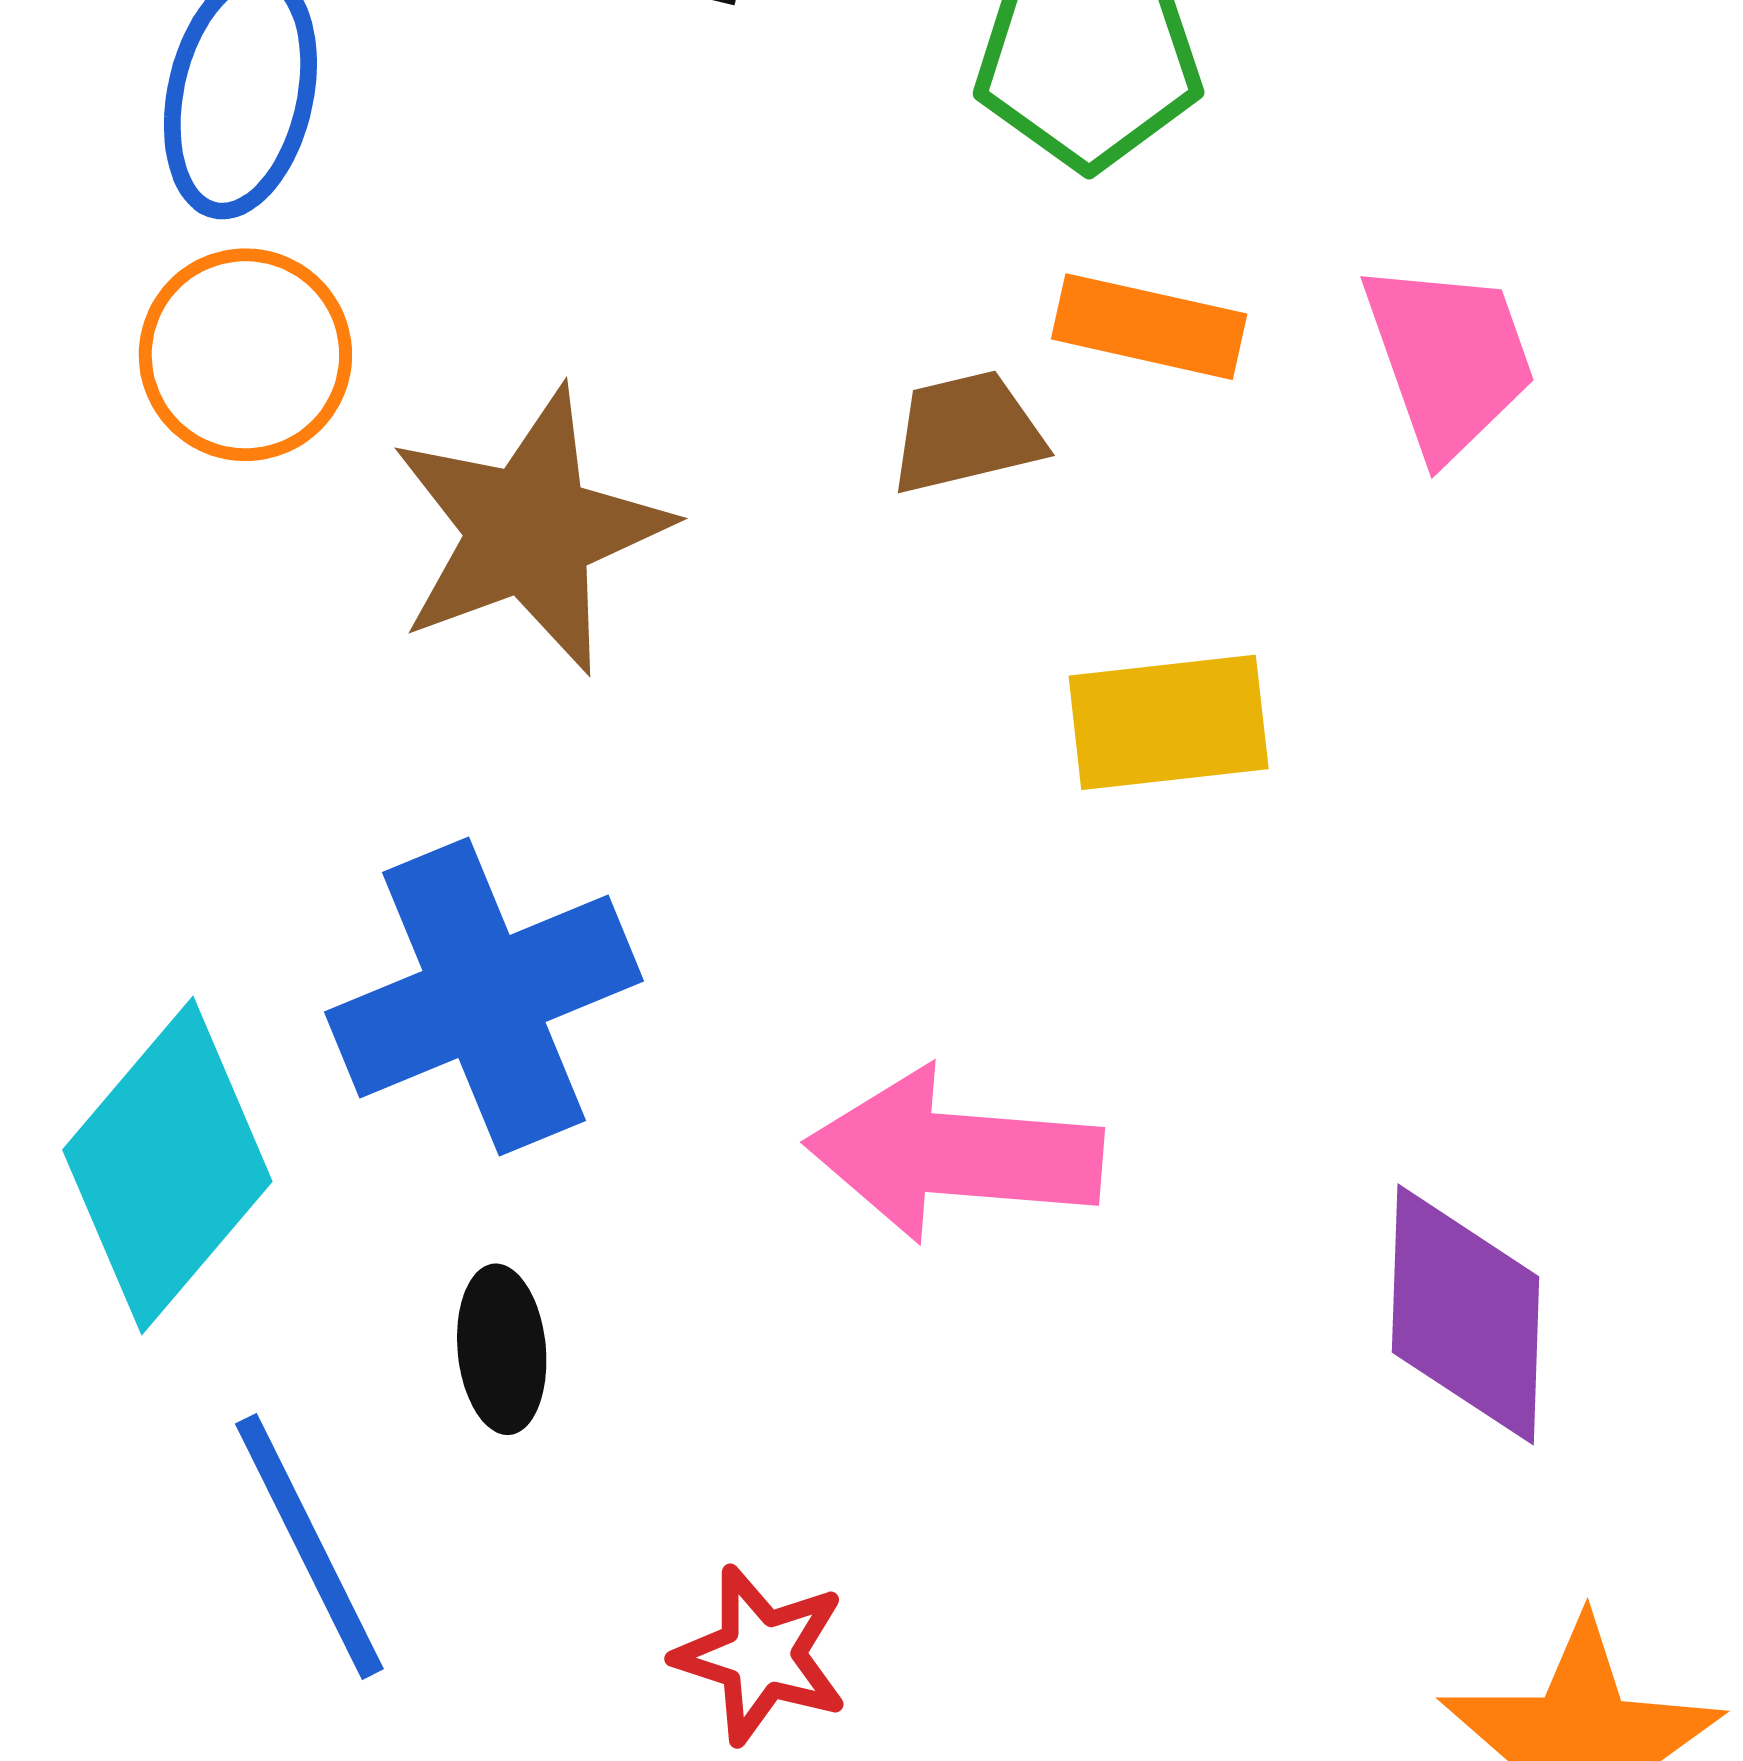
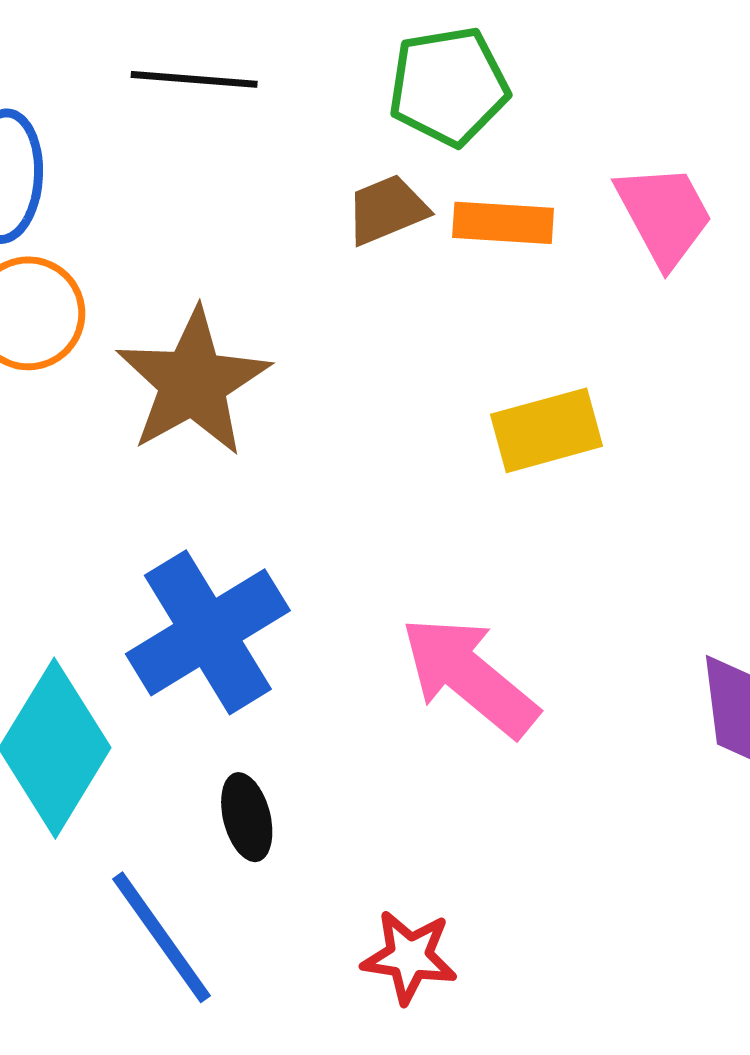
brown trapezoid: (966, 432) -> (387, 210), moved
pink arrow: (954, 1155) -> (469, 676), turned 44

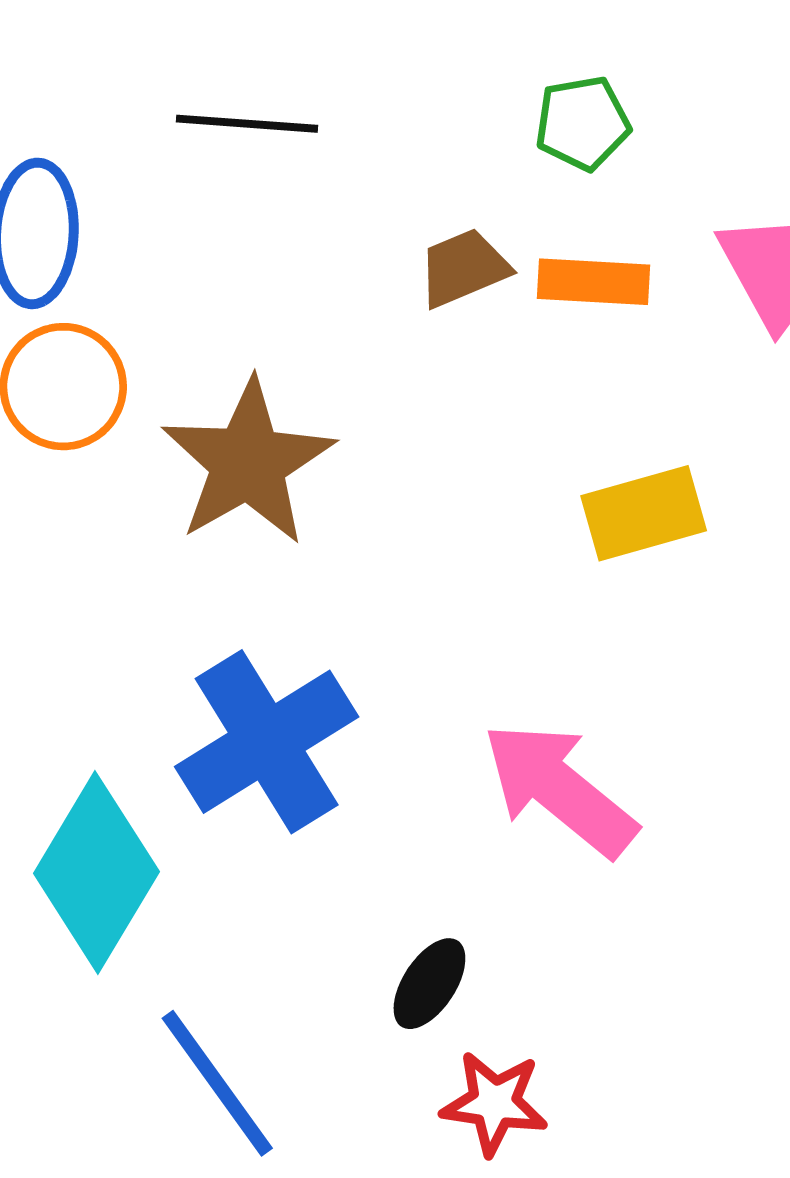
green pentagon: (448, 86) -> (582, 123), moved, size x0.7
black ellipse: (247, 817) -> (429, 984), moved, turned 48

